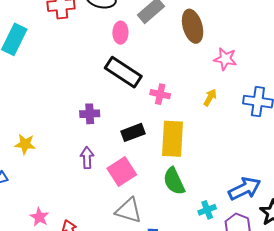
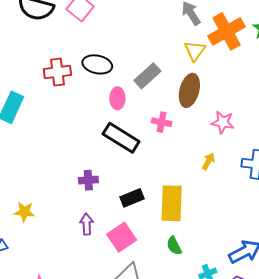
brown ellipse: (193, 26) -> (189, 90), turned 32
pink cross: (160, 94) -> (162, 122), moved
green semicircle: (174, 181) -> (174, 246), size x0.7

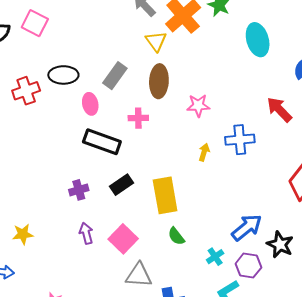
yellow arrow: (208, 161) -> (204, 152), moved
black rectangle: (132, 198) -> (121, 185), moved

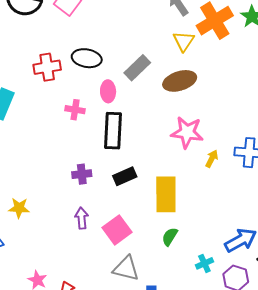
brown ellipse: (159, 81) -> (180, 81), turned 60
pink star: (198, 106) -> (187, 132), moved, size x1.4
pink cross: (138, 118) -> (75, 110), moved
black rectangle: (102, 142) -> (113, 131), turned 63
green semicircle: (176, 236) -> (170, 237), turned 60

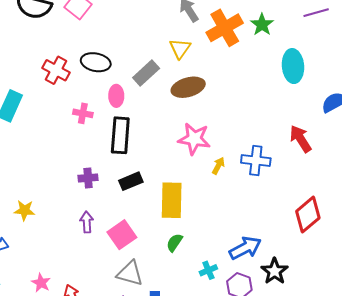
yellow triangle: (184, 41) -> (180, 48), moved
red cross: (47, 67) -> (56, 70), turned 36

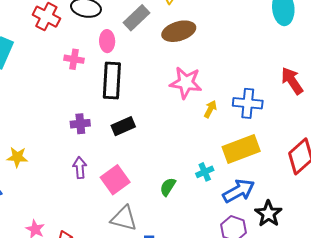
yellow rectangle: (172, 200) -> (241, 149), moved, turned 69
cyan cross: (208, 270) -> (205, 172), moved

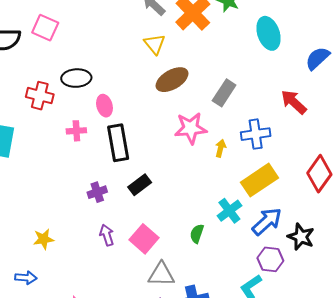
gray rectangle: (136, 18) -> (224, 93), moved
cyan cross: (205, 172) -> (229, 211), size x1.4

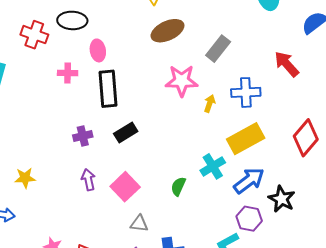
gray triangle: (161, 274) -> (139, 224), size x0.7

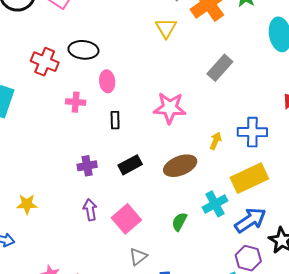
brown ellipse: (167, 31) -> (180, 166), moved
gray rectangle: (218, 49) -> (220, 68), moved
pink star: (182, 81) -> (170, 108), moved
black rectangle: (108, 89) -> (115, 120), size x0.5
gray triangle: (139, 224) -> (138, 257), turned -48

